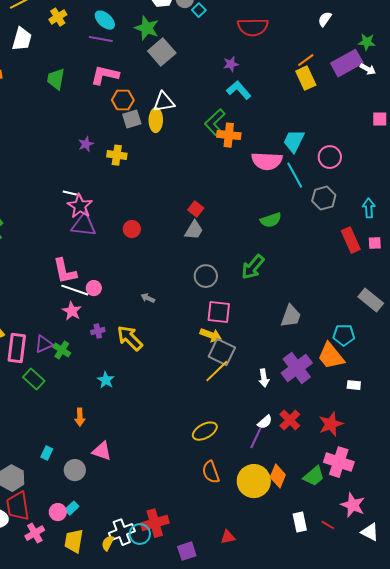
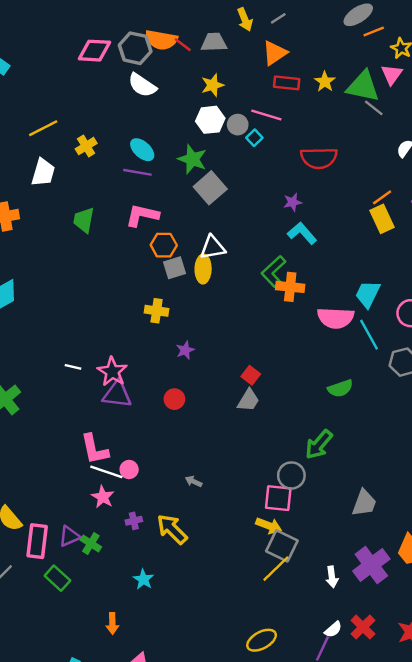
purple star: (86, 144) -> (185, 350), moved
white line: (70, 193) -> (73, 367), moved
gray circle: (206, 276) -> (291, 475), moved

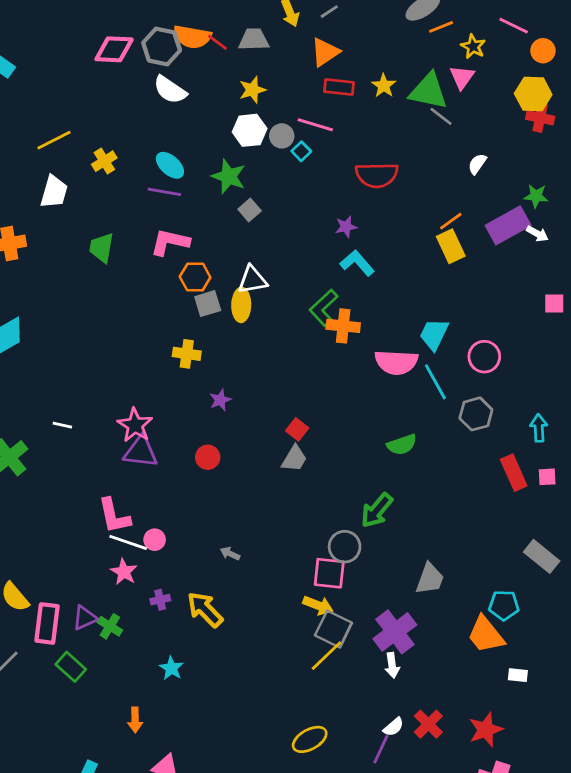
gray square: (210, 188) -> (250, 210), size x0.6
white line: (73, 367) -> (62, 425), moved
purple cross: (371, 565) -> (395, 632), moved

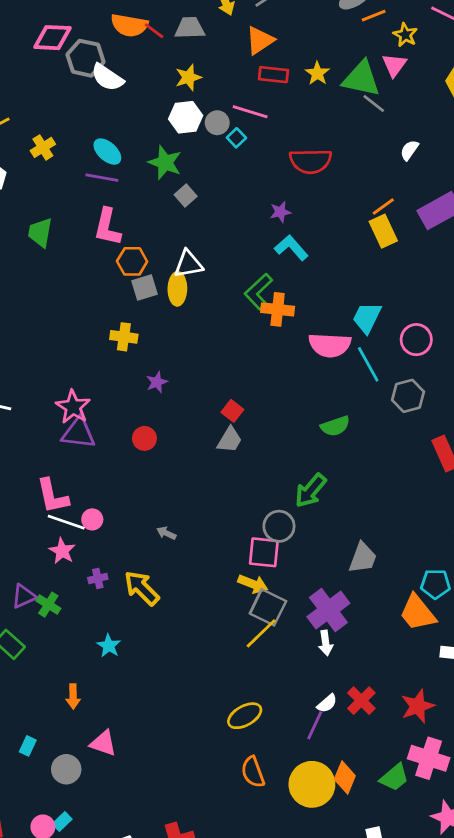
gray hexagon: (162, 47) -> (85, 58), moved
pink L-shape: (170, 242) -> (107, 227), turned -90

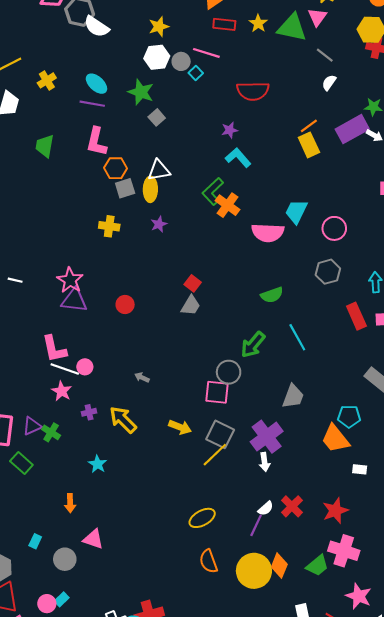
gray line: (374, 103) -> (325, 55), moved
orange cross: (278, 309) -> (228, 205), turned 30
cyan line: (368, 364) -> (297, 337), moved
purple star: (157, 382) -> (159, 224), moved
yellow arrow: (253, 584) -> (180, 427), moved

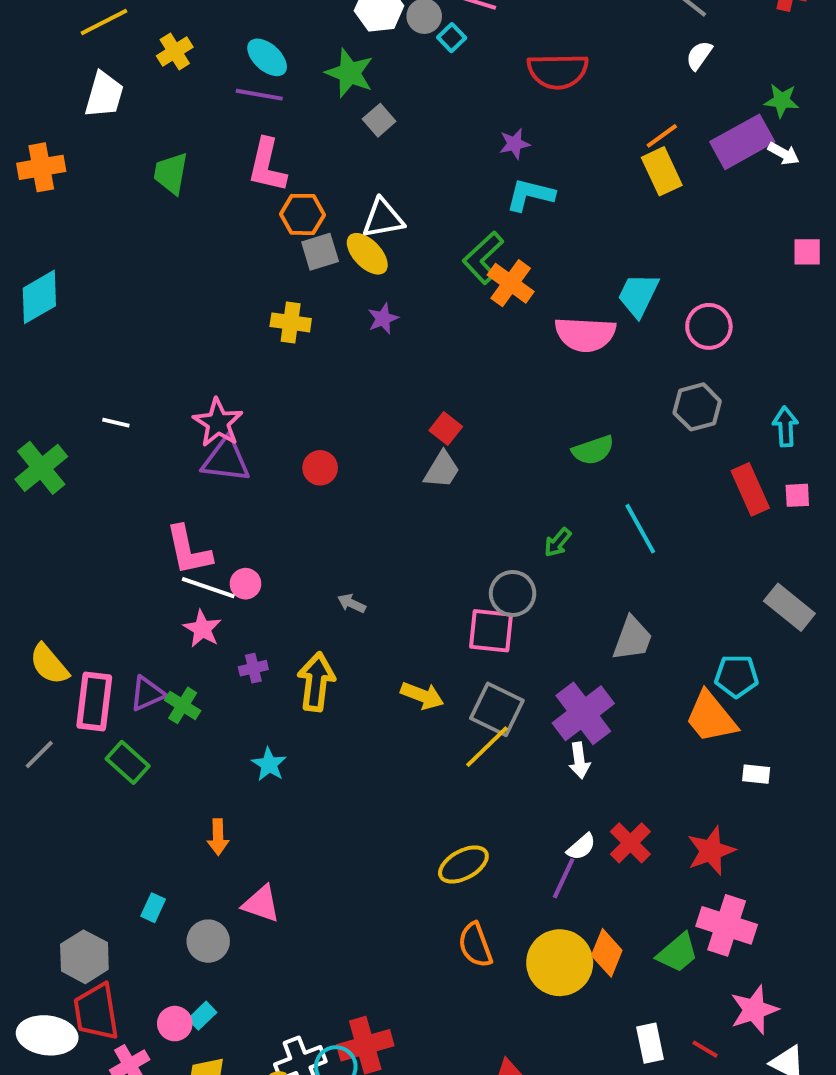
cyan L-shape: (238, 158) -> (530, 195), turned -35
yellow ellipse: (150, 189) -> (367, 254), turned -45
green arrow: (253, 345) -> (558, 542), size x0.6
yellow arrow: (123, 420) -> (316, 682), turned 52
pink star: (359, 596) -> (754, 1010), turned 30

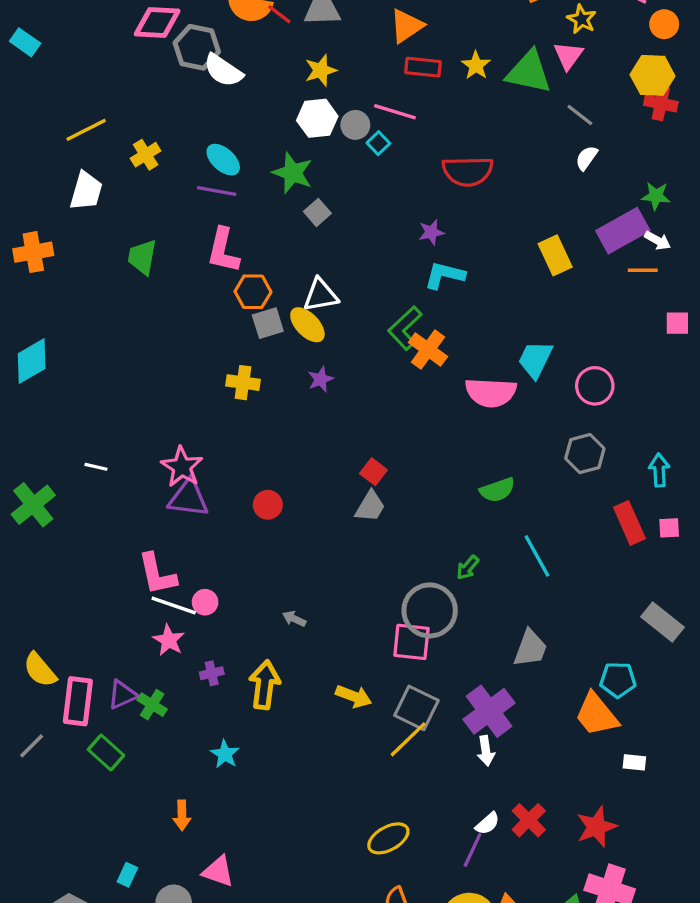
orange line: (662, 136) -> (643, 270), moved, turned 36
gray circle: (513, 593) -> (430, 610), size x1.4

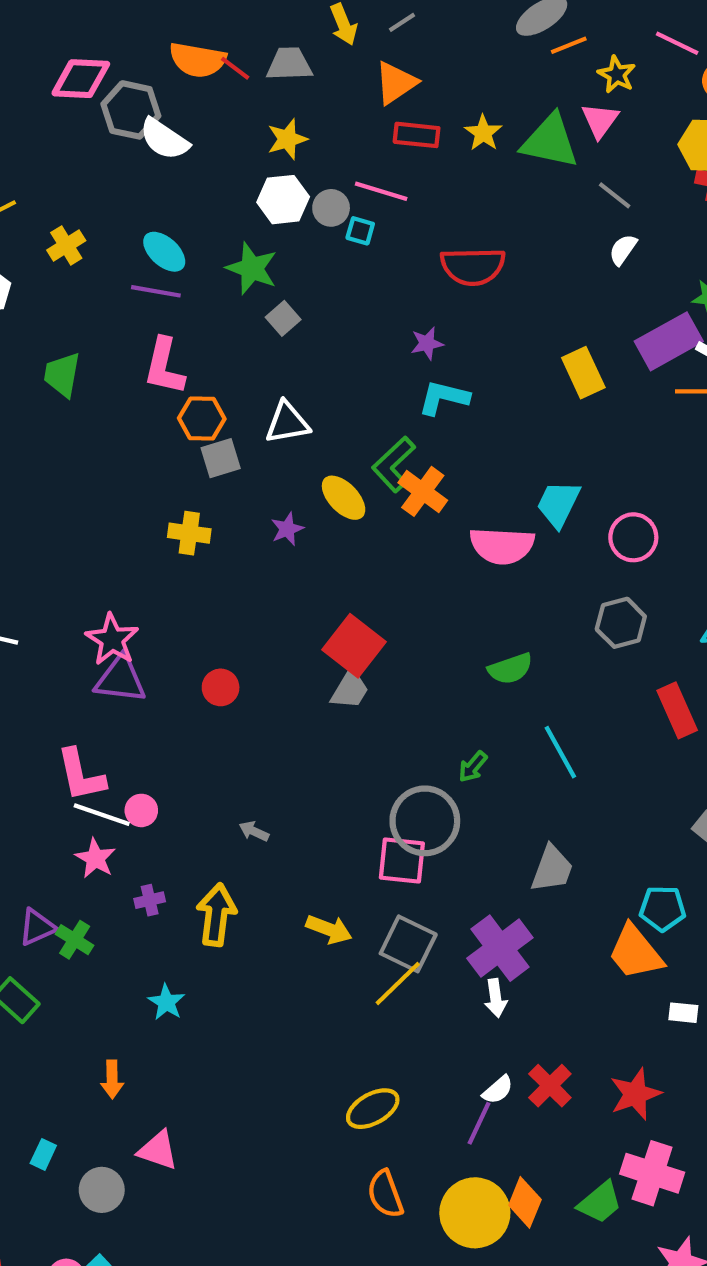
cyan square: (378, 143) -> (360, 231), turned -30
yellow ellipse: (307, 325) -> (344, 498), moved
red square: (373, 472) -> (354, 646), size x1.8

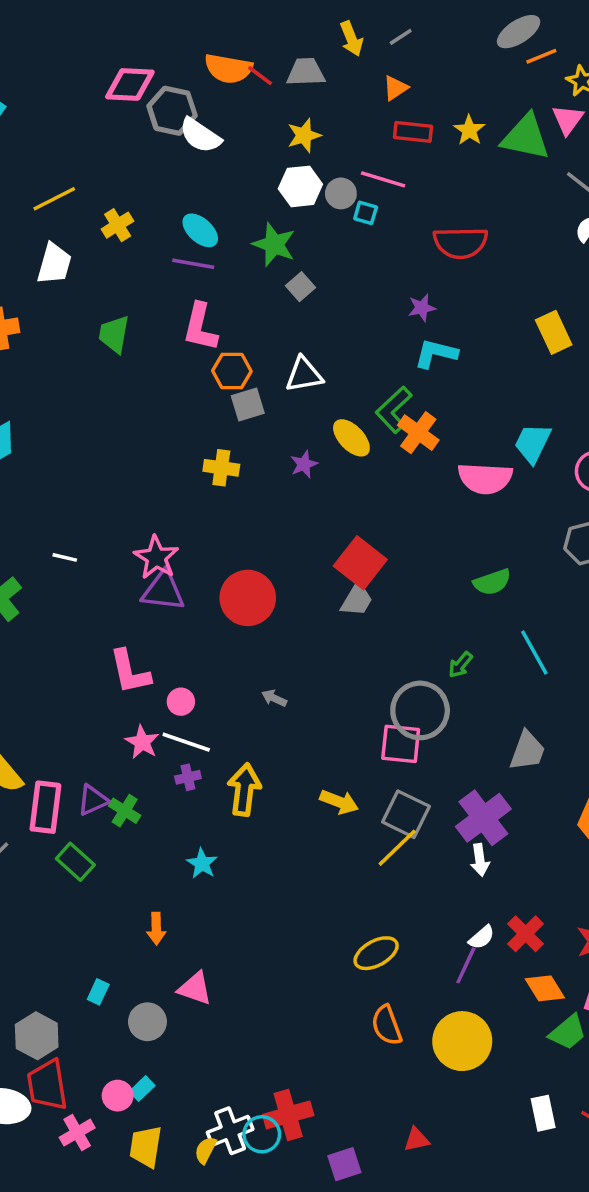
orange triangle: (396, 83) -> (395, 88), size x0.7
red circle: (221, 687) -> (248, 598), size x1.8
white line: (102, 815) -> (186, 742), moved
gray arrow: (254, 831) -> (274, 698), moved
orange diamond: (525, 1202) -> (545, 988), moved, turned -54

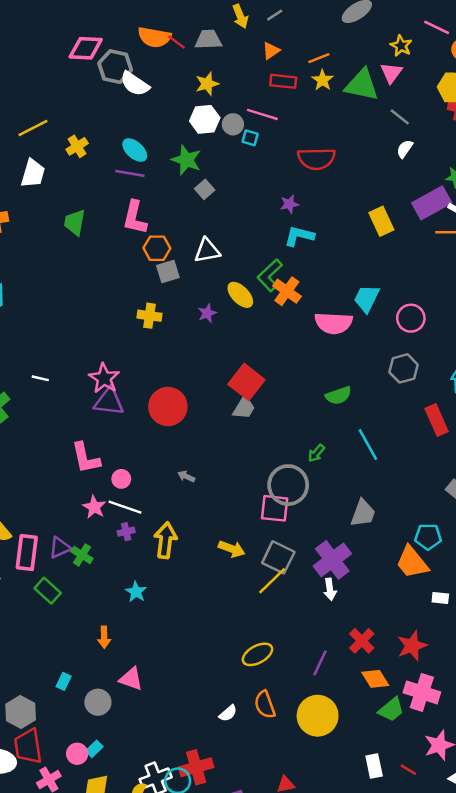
orange line: (541, 56) -> (319, 58), moved
white semicircle: (482, 937) -> (228, 713), moved

